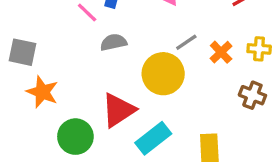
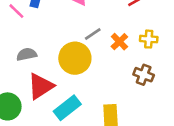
gray semicircle: (113, 42) -> (27, 54), moved

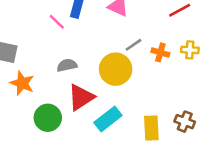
orange cross: (119, 42) -> (160, 52), turned -30
brown cross: (144, 75) -> (185, 122), moved

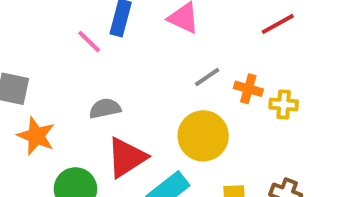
yellow cross: (190, 50) -> (284, 104), moved
yellow circle: (116, 69) -> (203, 136), moved

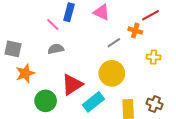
orange cross: (248, 89) -> (135, 31), moved
gray semicircle: (105, 108) -> (56, 49), moved
orange star: (36, 136) -> (25, 73), turned 30

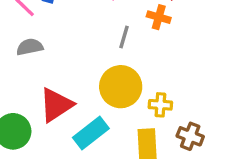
gray line: (114, 43) -> (124, 37), turned -40
yellow cross: (154, 57) -> (160, 105), moved

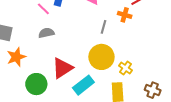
yellow cross: (160, 105) -> (126, 68), turned 32
brown cross: (190, 136) -> (153, 90), moved

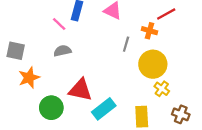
yellow circle: (101, 57) -> (153, 64), moved
red triangle: (62, 68) -> (80, 90), turned 45
yellow cross: (126, 68) -> (162, 89), moved

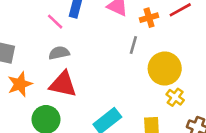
orange cross: (149, 31) -> (149, 18), moved, turned -32
red triangle: (80, 90) -> (63, 84), moved

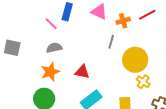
orange star: (20, 84) -> (50, 72), moved
red triangle: (63, 84) -> (82, 72), moved, size x0.7

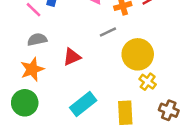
gray line: (111, 42) -> (108, 32), turned 48
red triangle: (82, 72) -> (72, 57), moved, turned -35

